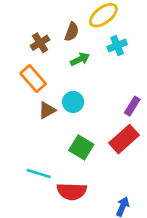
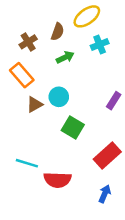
red rectangle: (124, 139) -> (107, 155), moved
green square: (81, 147) -> (73, 127), moved

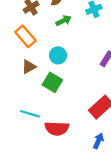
brown triangle: (35, 104) -> (29, 67), moved
green square: (73, 127) -> (52, 82), moved

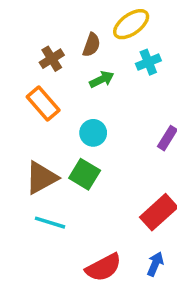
brown triangle: (29, 67) -> (41, 178), moved, size x1.5
red semicircle: (57, 128) -> (104, 267), moved, turned -30

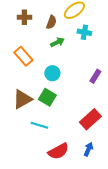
brown cross: (52, 59) -> (24, 17), moved, turned 32
cyan cross: (148, 62) -> (84, 32), turned 32
cyan line: (50, 223) -> (39, 125), moved

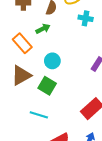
green arrow: (57, 42) -> (43, 29), moved
brown triangle: (22, 99) -> (21, 75), moved

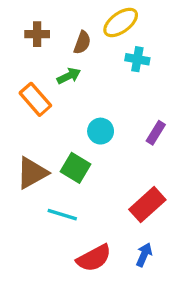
cyan circle: (52, 61) -> (101, 131), moved
brown triangle: (21, 75) -> (32, 173), moved

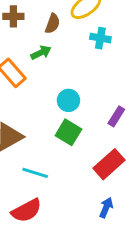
purple rectangle: (156, 133) -> (116, 116), moved
green square: (76, 168) -> (68, 132), moved
red semicircle: (94, 258) -> (26, 211), moved

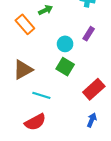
purple rectangle: (116, 116) -> (89, 34), moved

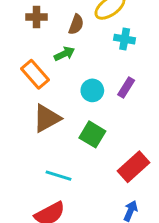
cyan circle: (65, 44) -> (92, 90), moved
brown triangle: (23, 70) -> (47, 118), moved

